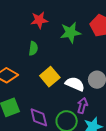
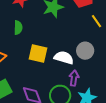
yellow square: (50, 77) -> (38, 53), turned -30

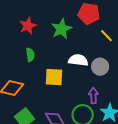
white semicircle: (64, 58) -> (78, 60), moved

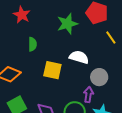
red star: (28, 26) -> (22, 15), moved, turned -30
gray circle: (100, 67) -> (99, 77), moved

